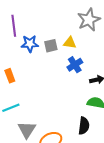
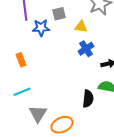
gray square: (51, 46) -> (59, 14), moved
black semicircle: (84, 126) -> (88, 99), moved

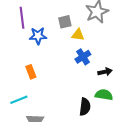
gray square: (59, 14) -> (65, 22), moved
orange rectangle: (21, 60) -> (31, 72), moved

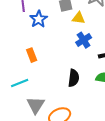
blue star: (38, 36) -> (39, 19), turned -30
black semicircle: (85, 107) -> (74, 78), moved

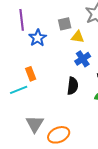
black semicircle: (74, 78) -> (73, 86), moved
cyan line: (20, 83) -> (19, 90), moved

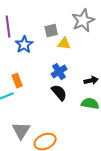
blue cross: (83, 59) -> (59, 72), moved
black semicircle: (73, 86) -> (59, 93), turned -48

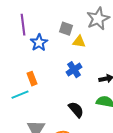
gray square: (51, 31) -> (66, 29), turned 32
black semicircle: (59, 93) -> (76, 110), moved

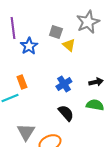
yellow triangle: (79, 42) -> (69, 45), turned 32
blue cross: (74, 70) -> (64, 84), moved

